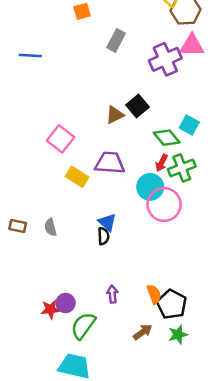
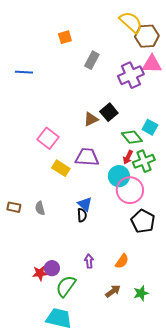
orange semicircle: (154, 294) -> (122, 261), turned 56
black pentagon: (172, 304) -> (143, 221), moved

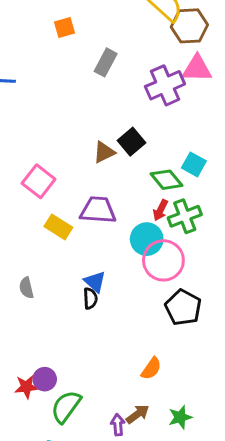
purple arrow: (89, 261) -> (118, 425), moved

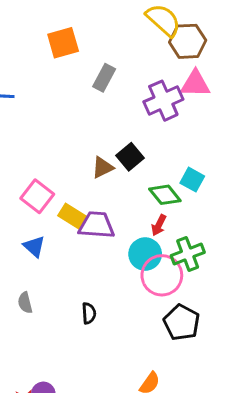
orange square: (64, 27) -> (63, 43), size x1.5
green cross: (185, 216) -> (188, 254), moved
yellow rectangle: (58, 227) -> (72, 216), moved
blue triangle: (95, 282) -> (34, 246), moved

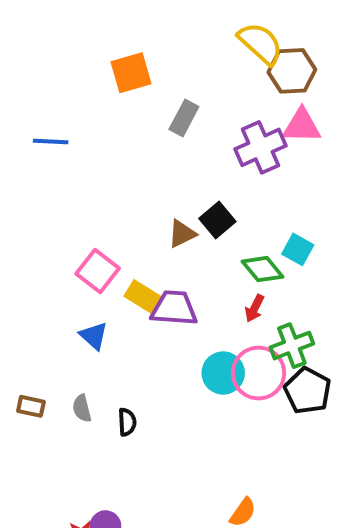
cyan circle: (145, 254) -> (223, 373), moved
black semicircle: (89, 313) -> (127, 422), moved
black pentagon: (182, 322) -> (308, 391), moved

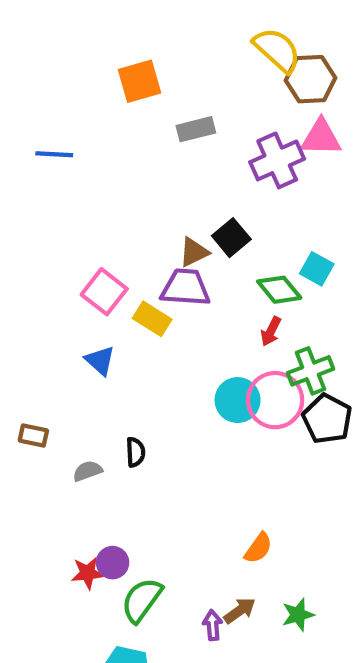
gray rectangle: (184, 118) -> (196, 129), turned 48
purple trapezoid: (174, 308) -> (185, 288), moved
gray semicircle: (82, 408) -> (88, 471), moved, turned 84

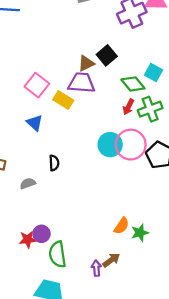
green cross: (310, 371) -> (150, 109), moved
black semicircle: (135, 452) -> (54, 163), moved
green semicircle: (142, 600) -> (57, 254), turned -45
green star: (298, 615) -> (140, 233), moved

